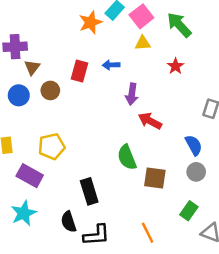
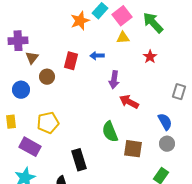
blue circle: (19, 95) -> (21, 90), moved

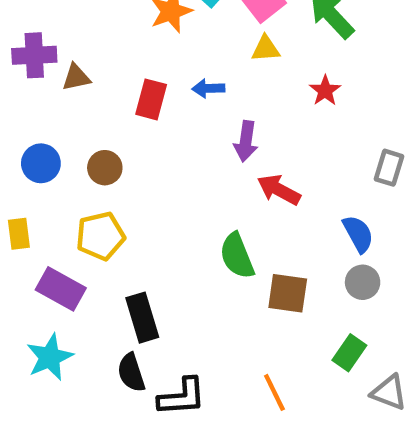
brown triangle: (32, 58) -> (76, 77), moved, turned 40
brown circle: (47, 77) -> (105, 168), moved
black rectangle: (79, 160) -> (142, 318), moved

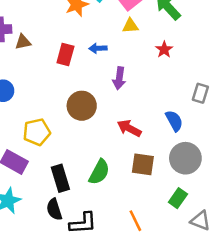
brown circle: (105, 168) -> (82, 106), moved, size x1.5
red arrow: (279, 190) -> (129, 128), moved
blue semicircle: (358, 234) -> (174, 121), moved
green semicircle: (237, 256) -> (99, 172), moved, turned -130
gray circle: (363, 282) -> (185, 158), size x1.6

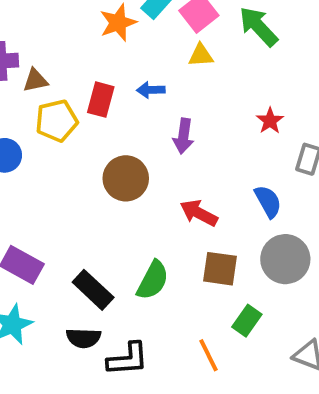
red star: (164, 50) -> (270, 121), moved
yellow pentagon: (37, 132) -> (57, 121), moved
black rectangle: (60, 178) -> (93, 290), turned -30
green rectangle: (178, 198) -> (247, 321), moved
black semicircle: (54, 209) -> (83, 338), turned -70

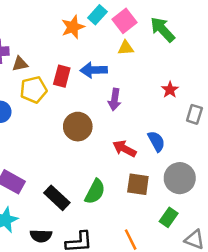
blue arrow: (151, 90) -> (94, 70), size x1.5
blue semicircle: (268, 201) -> (156, 141), moved
green rectangle: (247, 321) -> (169, 217), moved
black semicircle: (83, 338) -> (41, 236), moved

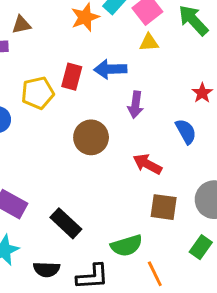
brown triangle: (20, 64) -> (21, 25), moved
blue semicircle: (156, 141) -> (186, 131), moved
green semicircle: (95, 192) -> (127, 246), moved, turned 45

